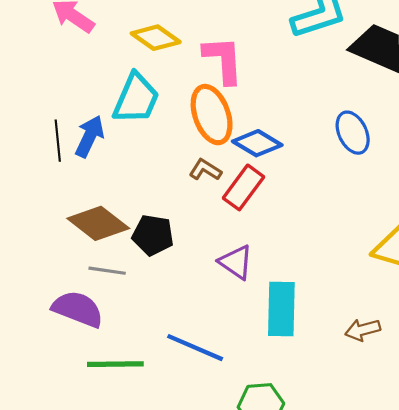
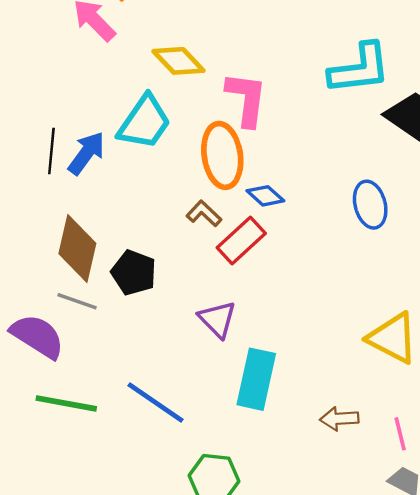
blue diamond: (257, 143) -> (265, 196), size x0.7
brown diamond: (98, 223) -> (77, 248), turned 54

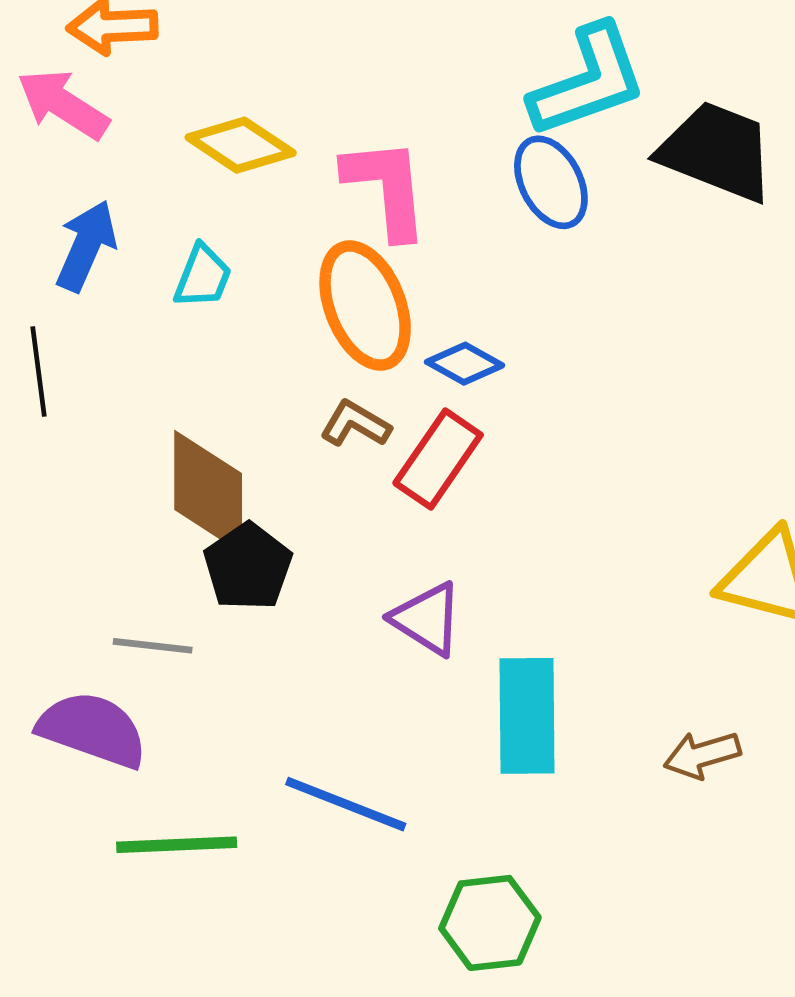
cyan trapezoid: (144, 122) -> (203, 276), size x0.6
blue arrow: (86, 153) -> (86, 246), moved
blue ellipse: (370, 205) -> (551, 182), moved
brown diamond: (77, 248) -> (208, 492), moved
black pentagon: (134, 273) -> (248, 567), turned 30

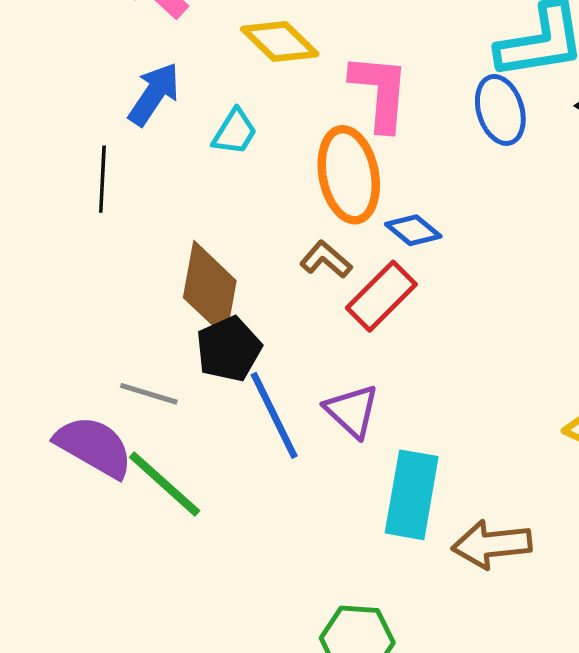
brown arrow: (702, 755) -> (492, 544), moved, size x1.4
blue line: (346, 804) -> (274, 415), moved, turned 32
green line: (177, 845) -> (165, 484), moved, turned 34

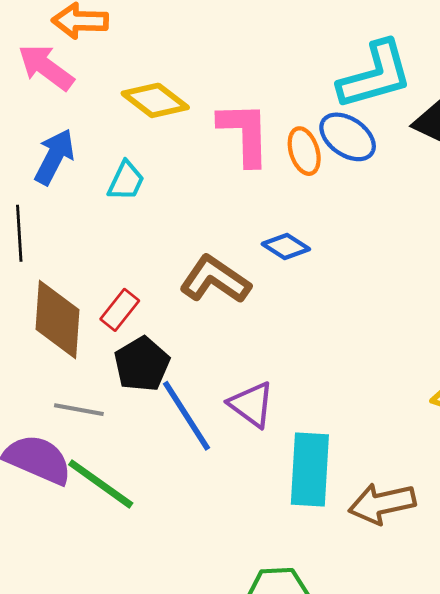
blue ellipse: (500, 110) -> (348, 137), turned -32
orange ellipse: (349, 175) -> (304, 151), moved, size x0.6
brown L-shape: (326, 260) -> (215, 280), size x1.6
brown diamond: (210, 289) -> (58, 319), moved
red rectangle: (381, 296) -> (120, 310), moved, size x0.7

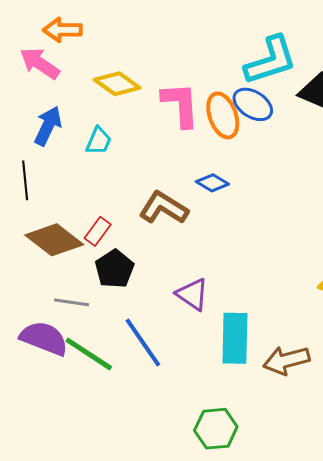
orange ellipse: (304, 151) -> (223, 115), size x1.4
brown diamond: (58, 319) -> (54, 240), turned -54
blue line: (186, 416) -> (143, 343), moved

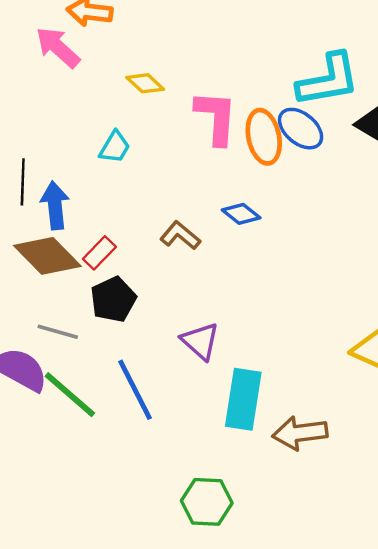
yellow diamond: (117, 84) -> (145, 83), size x0.7
blue arrow: (48, 126) -> (55, 205), moved, turned -39
brown L-shape: (164, 208) -> (180, 236), size x0.7

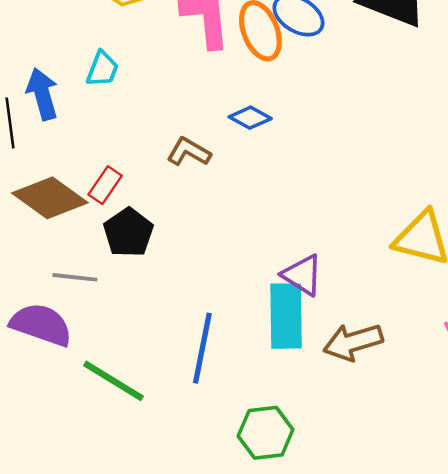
blue arrow: (55, 205) -> (42, 94), moved
purple triangle: (200, 341) -> (303, 275), moved
blue line: (135, 390) -> (202, 348), moved, turned 48
green line: (70, 395) -> (114, 381), moved

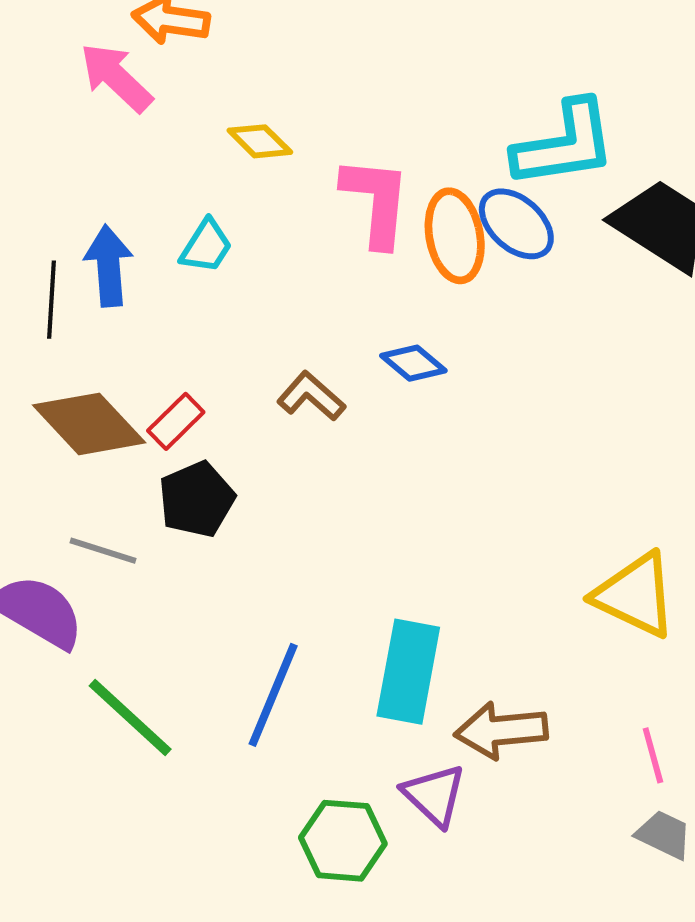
purple triangle: (303, 275) -> (434, 795), moved

